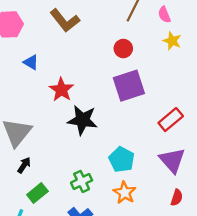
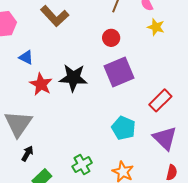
red star: (61, 90) -> (41, 84), moved
black star: (82, 120) -> (73, 78), moved
cyan pentagon: (122, 160) -> (124, 128), moved

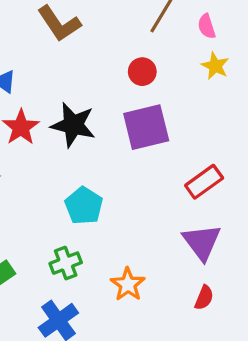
cyan pentagon: (124, 128) -> (84, 206), moved

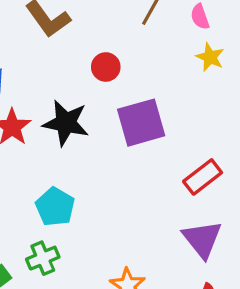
red circle: (142, 72) -> (106, 67), moved
cyan pentagon: (84, 206) -> (55, 207), moved
green cross: (66, 263) -> (43, 258), moved

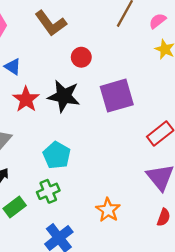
pink semicircle: (200, 17) -> (158, 21), turned 72
red circle: (106, 67) -> (81, 57), moved

